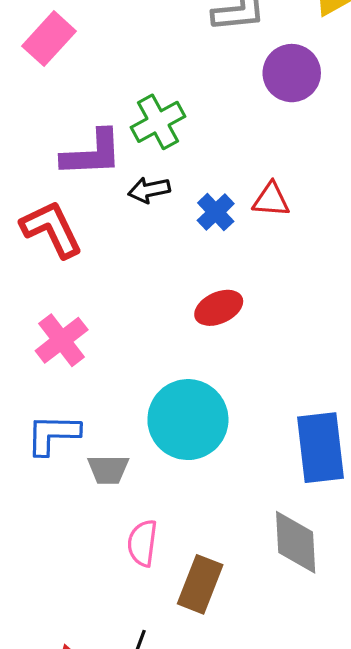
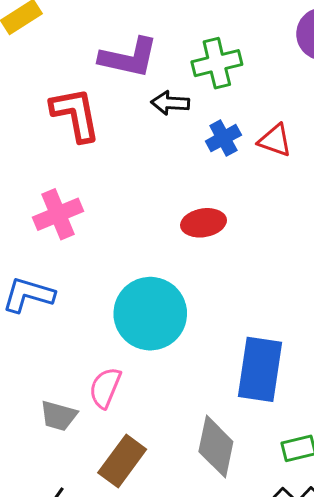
green cross: (158, 122) -> (217, 63), moved
gray trapezoid: (108, 469) -> (59, 416), moved
pink semicircle: (142, 543) -> (105, 388), moved

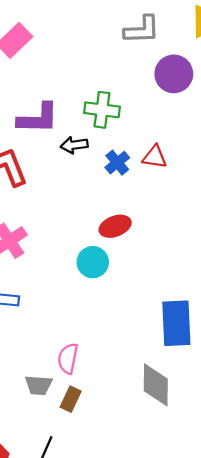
green cross: (217, 63) -> (102, 110), turned 32
cyan circle: (150, 314) -> (93, 262), moved, size x0.6
brown rectangle: (122, 461) -> (71, 399), moved, size x0.7

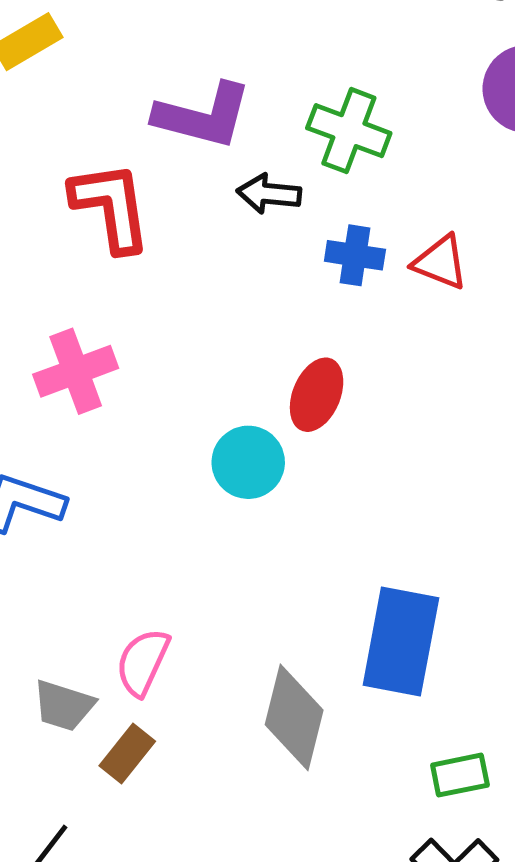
blue cross: (117, 163) -> (355, 255), turned 35
red ellipse: (115, 226) -> (317, 395), turned -60
gray diamond: (156, 385) -> (294, 717), moved

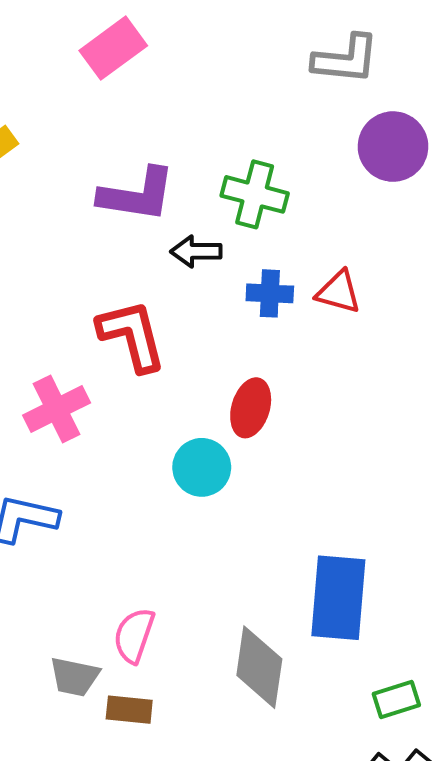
red L-shape: (111, 207) -> (132, 335), moved
brown rectangle: (127, 753) -> (129, 710), turned 63

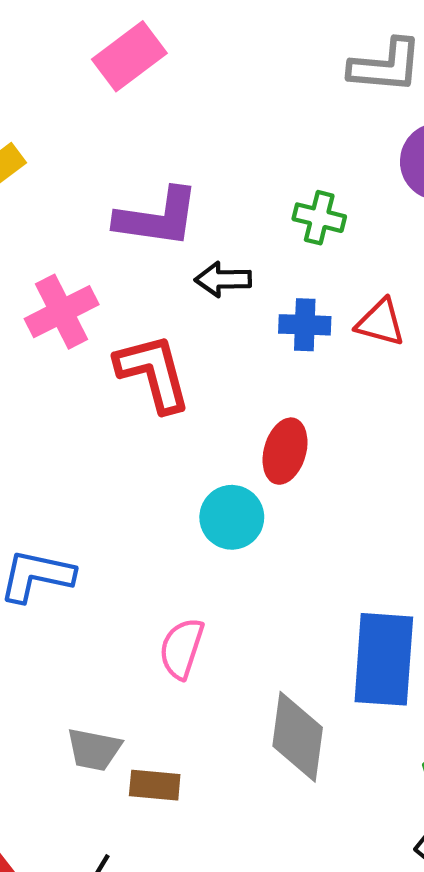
green cross: (255, 194) -> (319, 218), moved, size x0.7
pink cross: (57, 409) -> (62, 312), moved
pink semicircle: (134, 635) -> (182, 648), moved

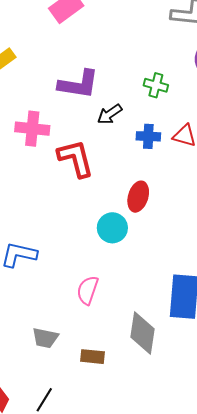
black arrow: (223, 279) -> (110, 114), turned -35
pink cross: (62, 312) -> (32, 129), turned 32
brown rectangle: (155, 785) -> (92, 357), moved

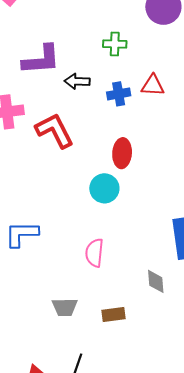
black arrow: (110, 114) -> (77, 81), turned 50
gray diamond: (143, 333) -> (156, 281), size x0.6

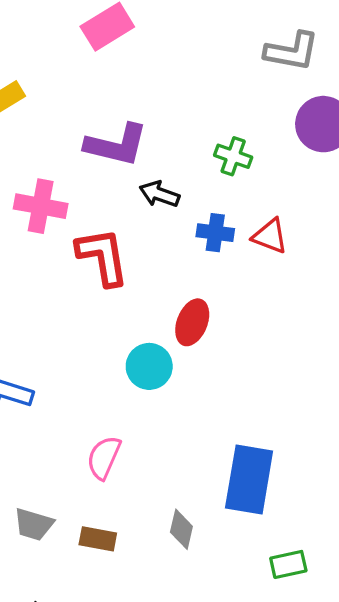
brown rectangle: (113, 315) -> (98, 539), moved

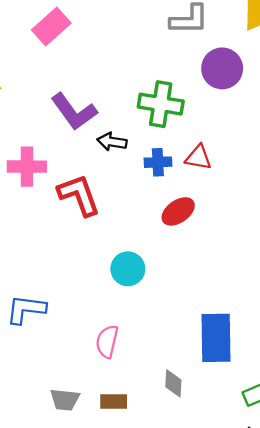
purple L-shape: (116, 145) -> (74, 112), turned 51
green cross: (233, 156) -> (161, 104), size x1.6
red ellipse: (192, 322) -> (178, 211), moved, turned 44

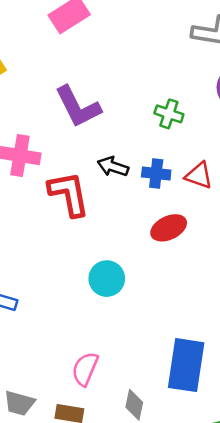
green cross: (161, 104) -> (169, 114), size x0.6
black arrow: (112, 142) -> (113, 167), moved
pink semicircle: (107, 341) -> (85, 369), moved

